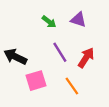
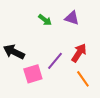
purple line: (60, 52) -> (55, 61), moved, turned 72
orange line: (72, 86) -> (83, 79), moved

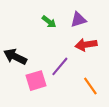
purple triangle: (72, 18) -> (78, 20), turned -35
red arrow: (79, 53) -> (86, 45), moved, turned -132

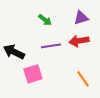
purple triangle: (78, 20) -> (81, 18), moved
purple line: (60, 66) -> (51, 46), moved, turned 42

